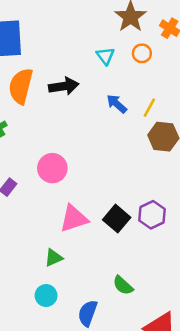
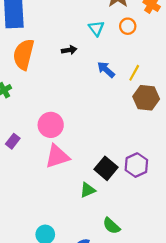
black arrow: (64, 86) -> (69, 50), moved, size x0.6
pink triangle: (74, 219) -> (57, 156), moved
green triangle: (54, 258) -> (88, 190), moved

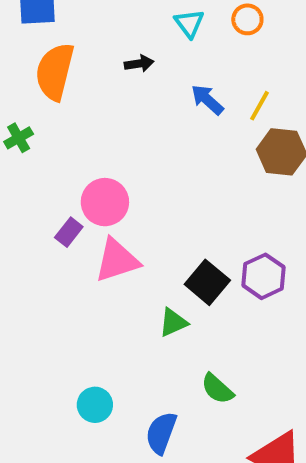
purple rectangle: (13, 141) -> (69, 232), moved

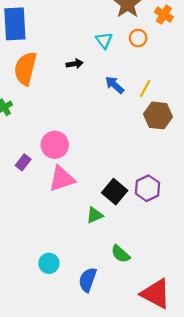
purple rectangle: (69, 232) -> (23, 162), moved

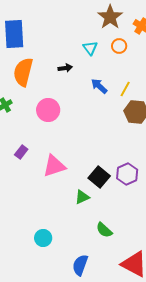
pink circle: (55, 145) -> (48, 110), moved
blue semicircle: (88, 280) -> (80, 265), moved

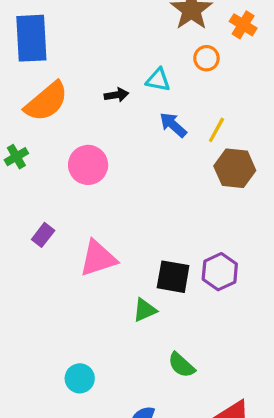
cyan triangle: (90, 48) -> (158, 80), moved, turned -42
orange semicircle: (23, 72) -> (46, 102), turned -144
black square: (99, 177) -> (173, 277), turned -30

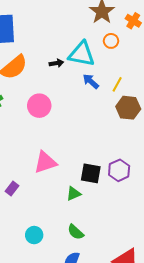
cyan triangle: (158, 80) -> (82, 54), size x1.8
purple rectangle: (43, 235) -> (12, 189), moved
green semicircle: (181, 365) -> (76, 232), moved

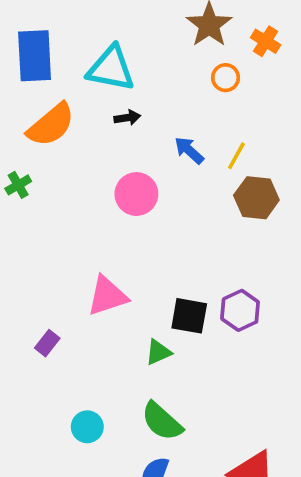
cyan triangle: (82, 54) -> (111, 69), moved
pink circle: (39, 106) -> (136, 194), moved
green semicircle: (76, 232) -> (162, 421), size x1.4

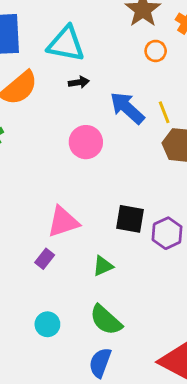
blue arrow: (189, 150) -> (127, 108), size x1.5
yellow line: (236, 156) -> (164, 112), turned -50
black square: (189, 316) -> (130, 219), moved
purple rectangle: (47, 343) -> (45, 259), moved

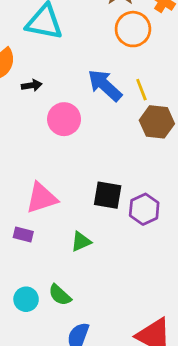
orange circle: (156, 51) -> (133, 29), size x1.6
black arrow: (79, 82) -> (32, 85), moved
purple rectangle: (45, 259) -> (23, 234), turned 66
green semicircle: (106, 320) -> (60, 295), moved, size x0.7

